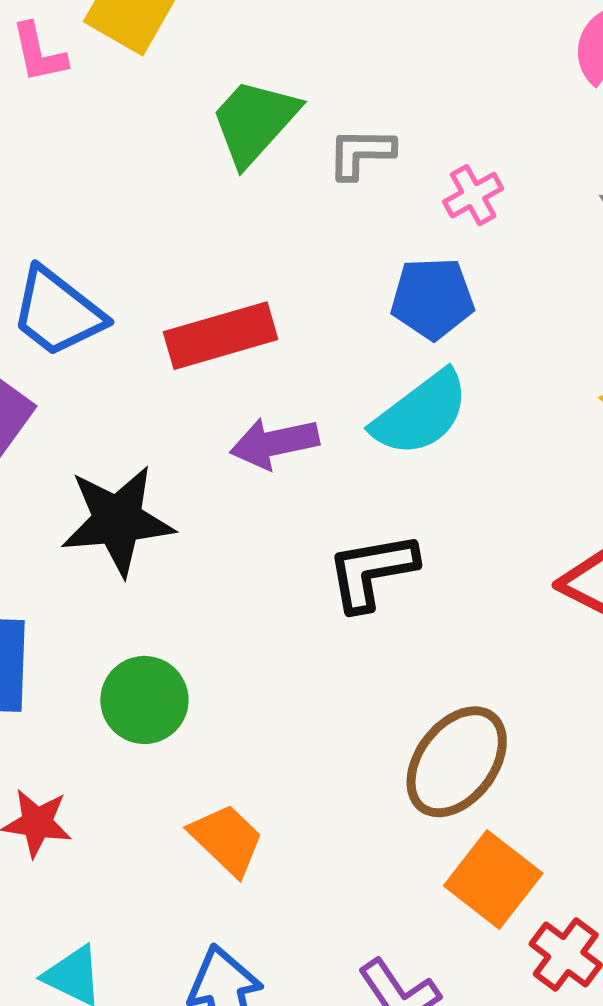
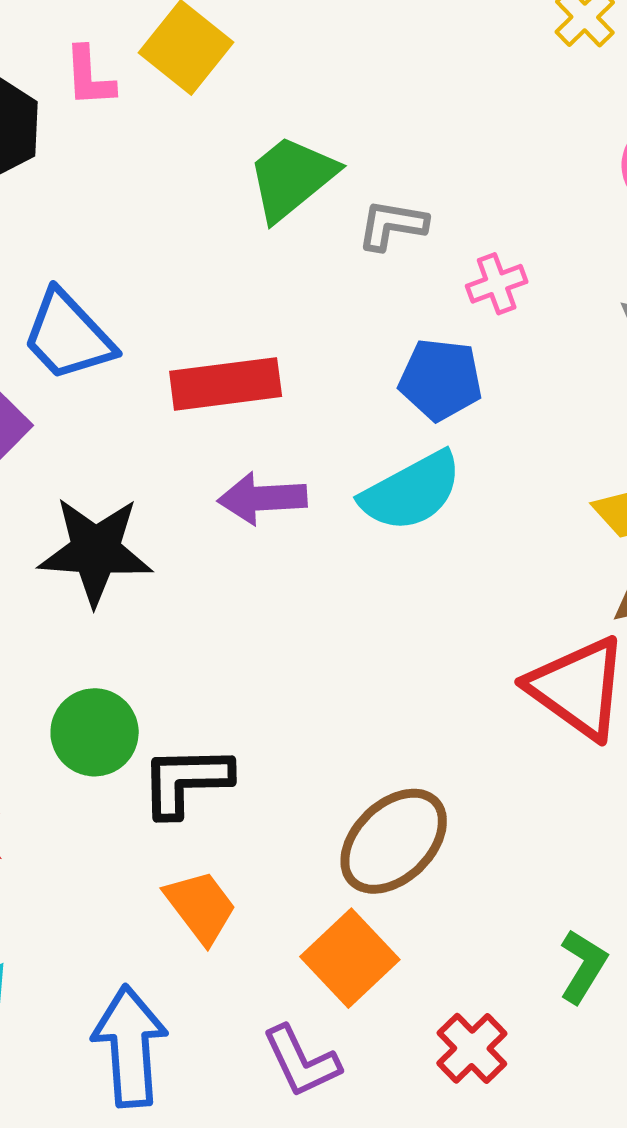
black L-shape: (372, 571) -> (186, 781), moved
orange trapezoid: (227, 839) -> (201, 907), moved
orange square: (493, 879) -> (350, 958), moved

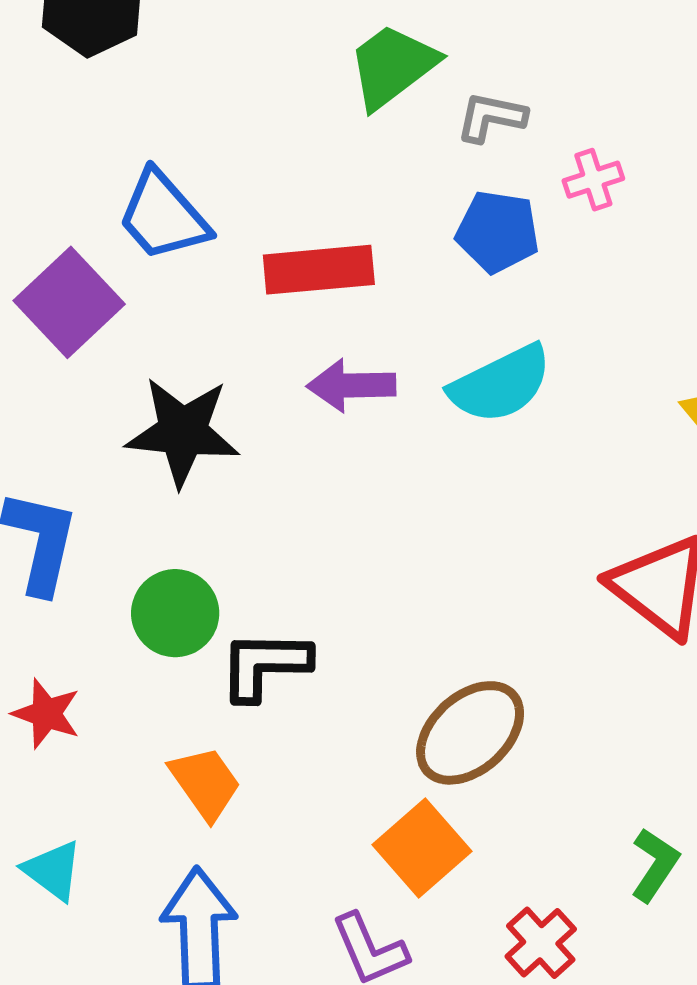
blue pentagon: (441, 380) -> (498, 232), moved
orange trapezoid: (201, 907) -> (205, 783), moved

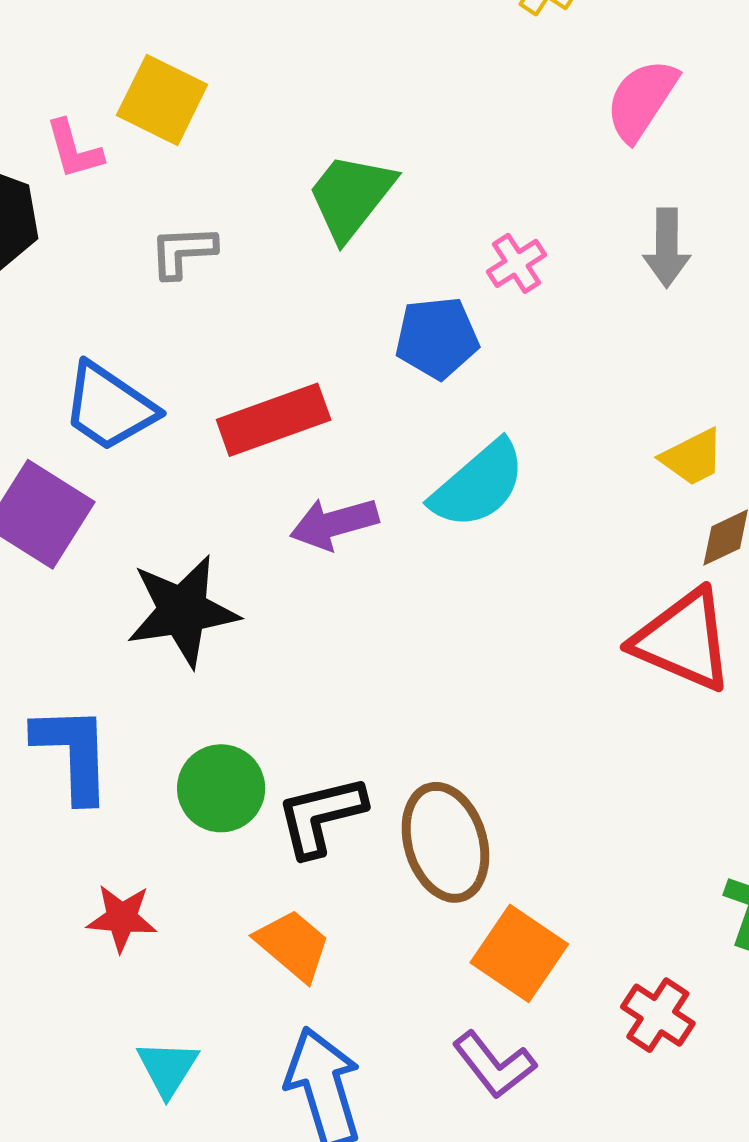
green trapezoid: (392, 66) -> (351, 196), moved
gray L-shape: (491, 117) -> (183, 252), moved
brown ellipse: (470, 733) -> (445, 842), moved, turned -50
cyan triangle: (53, 870) -> (168, 1068), turned 40

